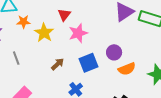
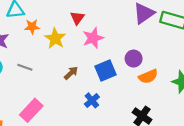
gray line: (16, 58) -> (25, 67), turned -48

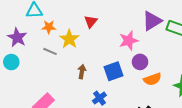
pink star: (93, 38) -> (129, 41), moved
gray line: (25, 67) -> (50, 51), moved
brown arrow: (71, 73) -> (82, 72), turned -40

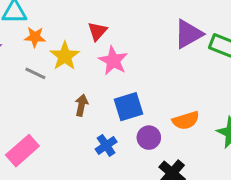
pink star: (129, 41) -> (113, 61), moved, turned -30
purple circle: (140, 62) -> (149, 138), moved

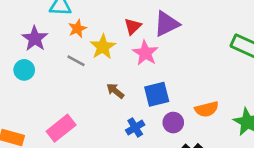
purple triangle: (188, 34) -> (167, 24), moved
orange star: (35, 37) -> (77, 29), turned -30
brown arrow: (81, 105) -> (115, 91), turned -66

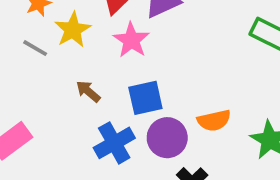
purple circle: (173, 123) -> (167, 138), size x1.4
blue cross: (135, 127) -> (114, 143), size x1.5

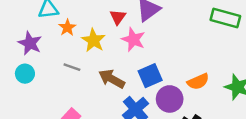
gray line: (35, 48) -> (72, 67), moved
brown arrow: (88, 91) -> (112, 79), size x1.5

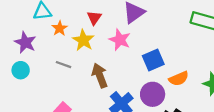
red triangle: (118, 17) -> (94, 18), moved
blue square: (150, 76) -> (153, 60), moved
brown arrow: (112, 79) -> (100, 76), turned 40

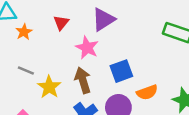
yellow star: (83, 40) -> (49, 87), moved
brown arrow: (100, 76) -> (83, 80), moved

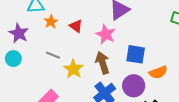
red triangle: (61, 23) -> (76, 26), moved, turned -32
blue square: (121, 71) -> (136, 54), turned 30

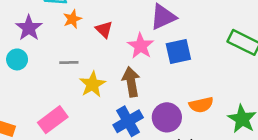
blue square: (136, 54) -> (178, 52), moved, turned -30
gray line: (53, 55) -> (69, 63), turned -32

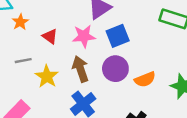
red triangle: (104, 29) -> (50, 36), moved
pink star: (141, 46) -> (84, 36), turned -30
purple circle: (167, 117) -> (115, 69), moved

